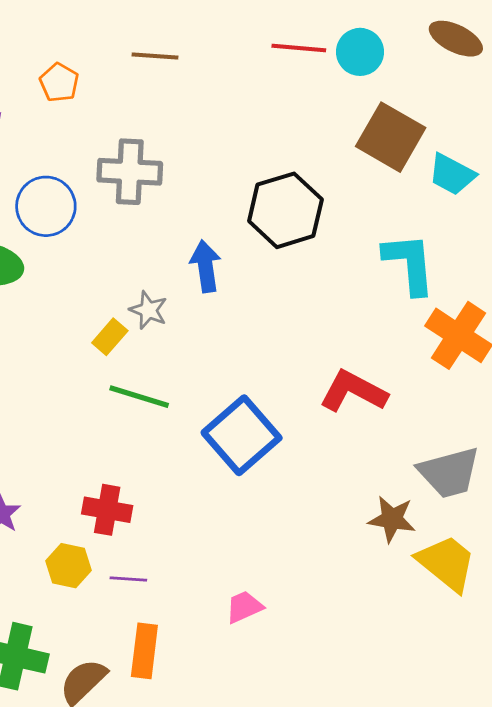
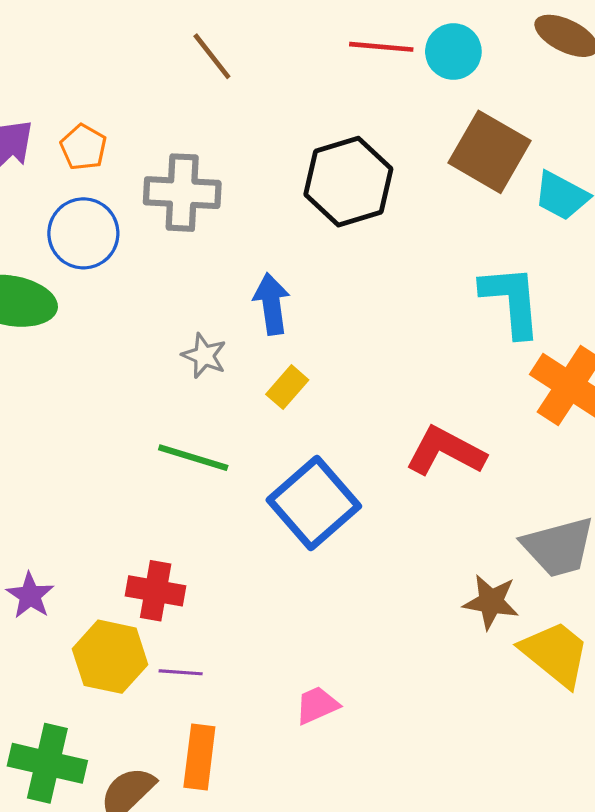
brown line: (155, 56) -> (212, 56), turned 48
orange pentagon: (59, 83) -> (83, 147), moved
black hexagon: (285, 210) -> (348, 182), moved
yellow rectangle: (110, 337) -> (287, 387), moved
yellow hexagon: (69, 566) -> (110, 657), size x1.4

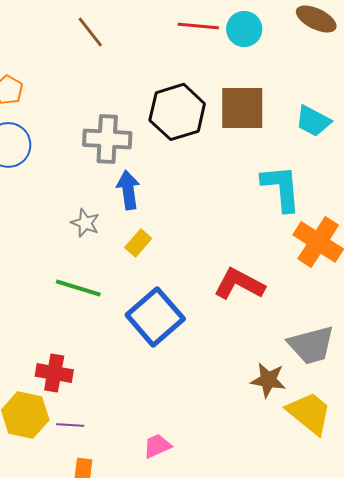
brown square: (489, 152) -> (242, 108), moved, turned -30
gray cross: (182, 193) -> (107, 139), moved

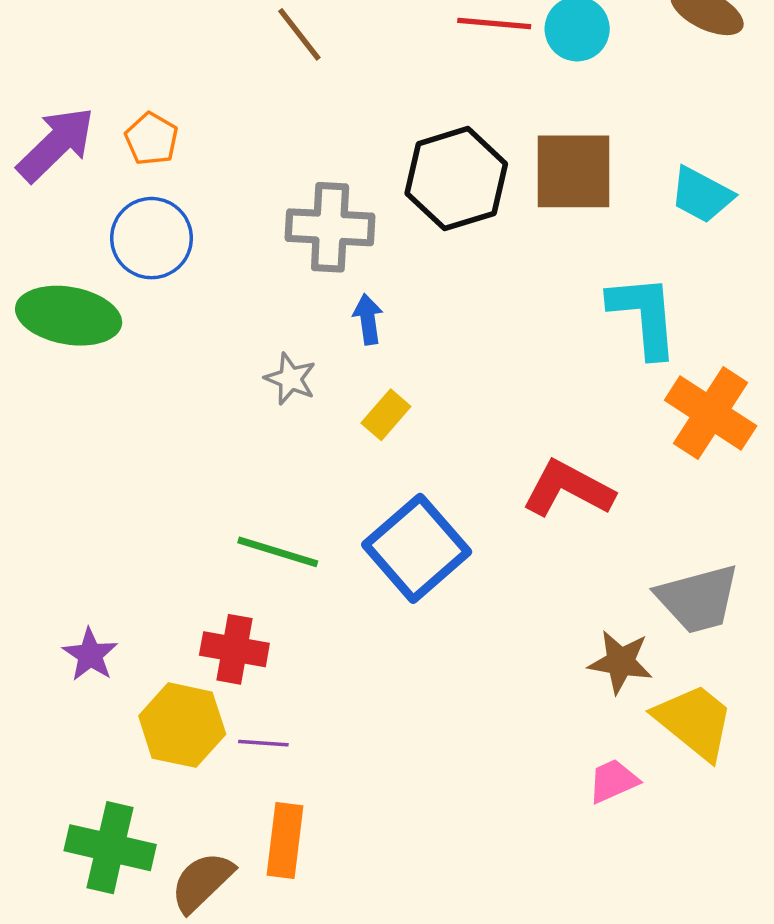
blue arrow: (128, 190) -> (368, 319), size x0.7
green line: (78, 288) -> (278, 552), moved
pink trapezoid: (157, 446) -> (613, 781), moved

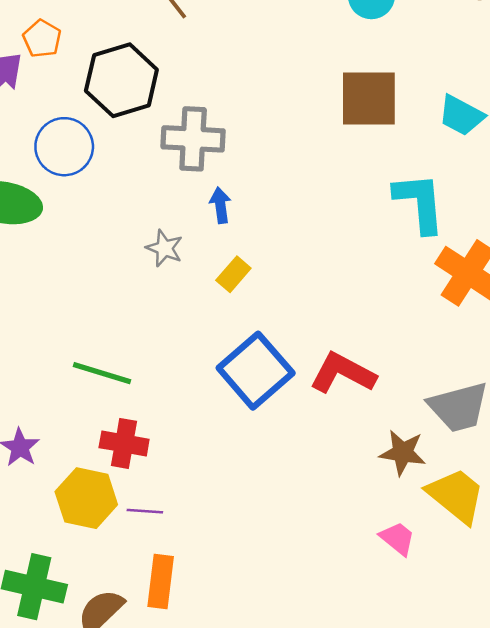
orange pentagon: (151, 139) -> (42, 39), moved
black hexagon: (456, 179) -> (121, 80), moved
red L-shape: (568, 489) -> (343, 373), moved
green line: (278, 552) -> (102, 373), moved
pink trapezoid: (613, 781) -> (397, 538), turned 63

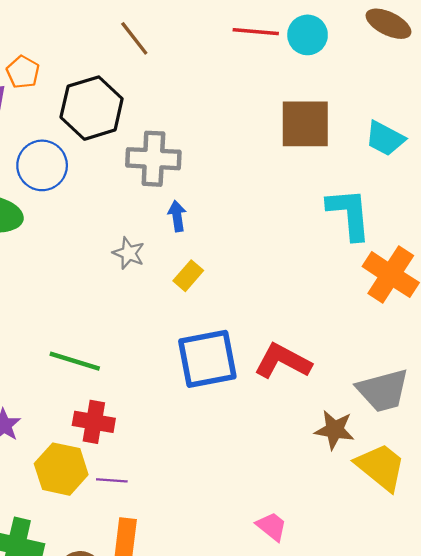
blue square: (256, 371) -> (207, 359), turned 30
pink trapezoid: (397, 538) -> (272, 526), moved

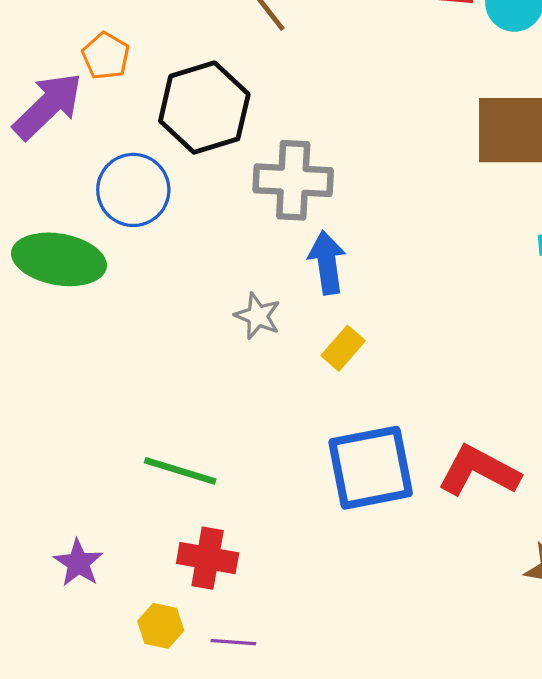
blue arrow: (177, 216) -> (327, 263), size x1.4
yellow hexagon: (61, 469) -> (161, 626), size x0.6

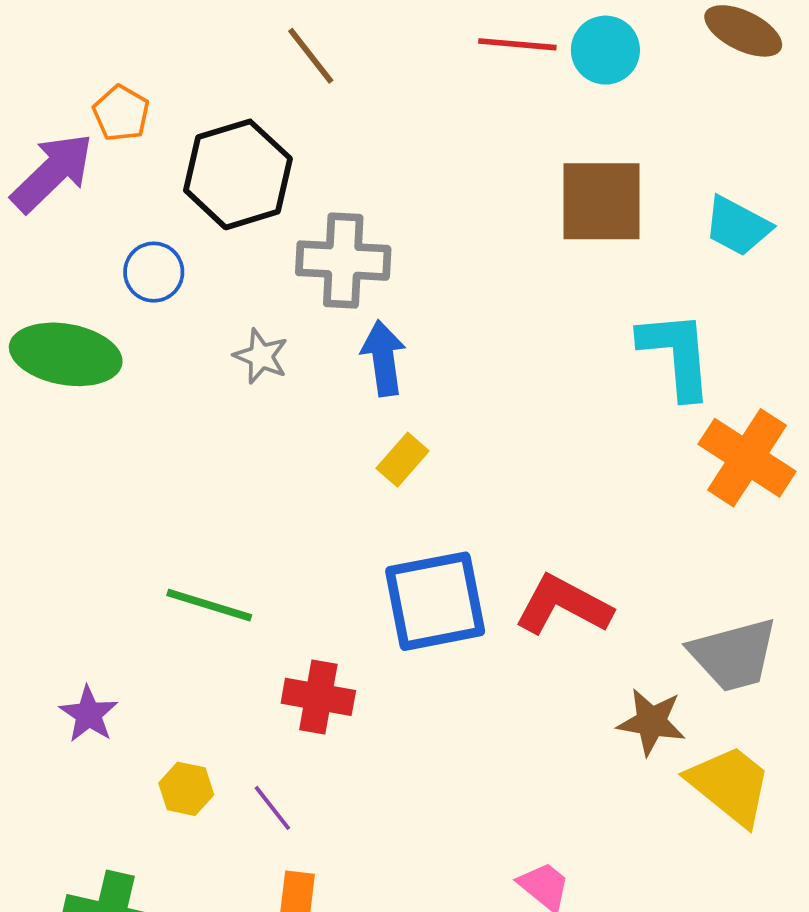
blue circle: (133, 190) -> (154, 272), size x0.7
gray star: (258, 316) -> (261, 356), moved
red cross: (208, 558) -> (318, 697), moved
purple line: (233, 642) -> (272, 808), turned 48

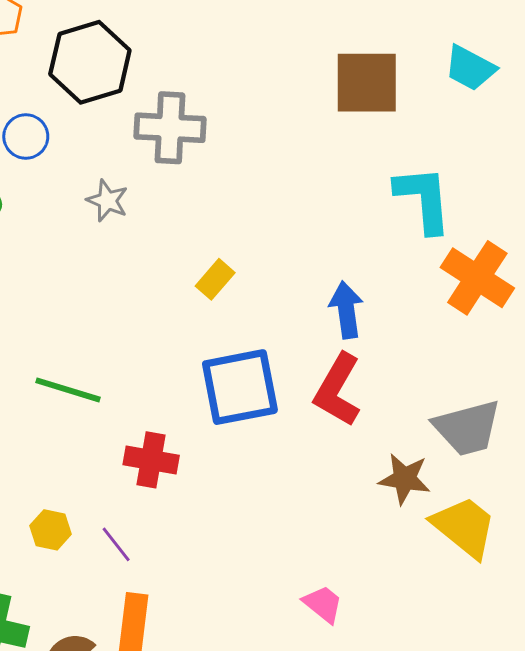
cyan trapezoid: (737, 226) -> (470, 68), moved
blue arrow: (383, 358) -> (346, 310), moved
red L-shape: (563, 605) -> (338, 390), turned -88

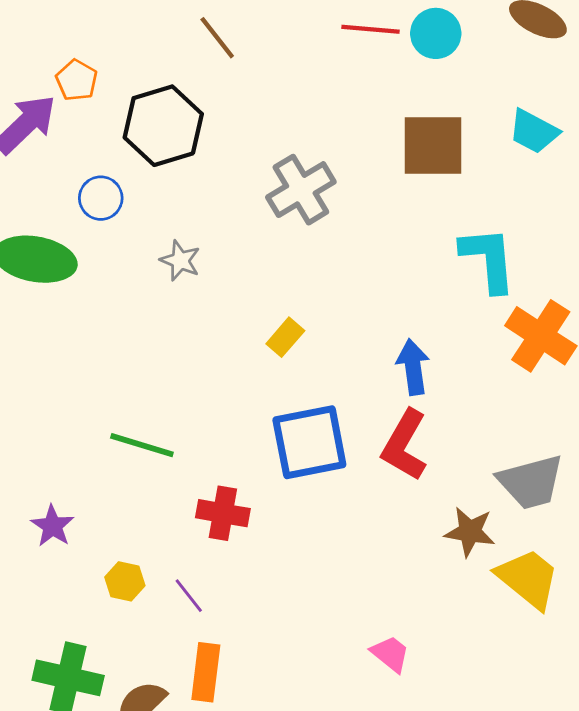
gray cross: (170, 128) -> (301, 190), moved, turned -34

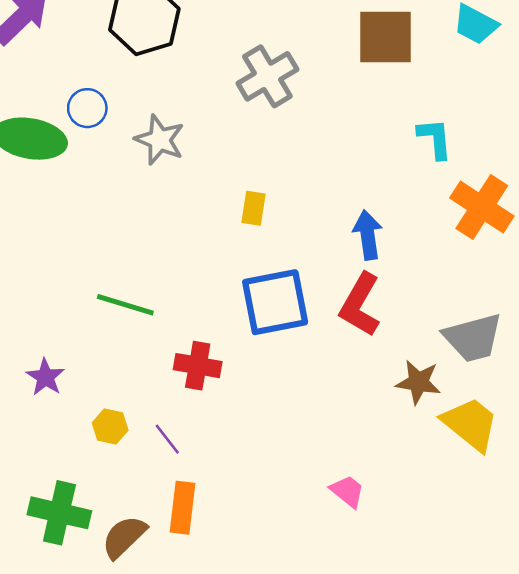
blue circle: (101, 198) -> (87, 108), moved
cyan L-shape: (488, 259) -> (435, 139), size x0.7
gray star: (180, 261) -> (160, 140), size x1.4
yellow rectangle: (285, 337) -> (253, 208), turned -32

